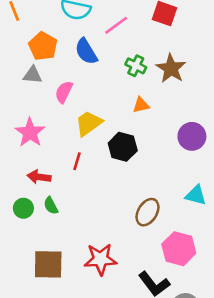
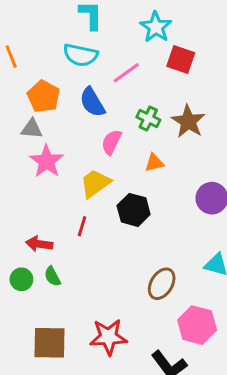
pink semicircle: (64, 92) -> (111, 142), moved
pink star: (30, 132) -> (47, 161), moved

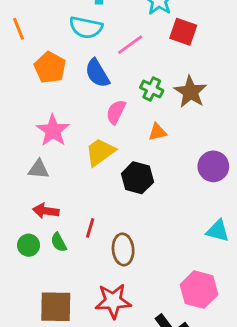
gray triangle: (32, 129) -> (39, 169), moved
red line: (82, 226) -> (90, 228), moved
brown ellipse: (162, 284) -> (123, 249), moved, turned -36

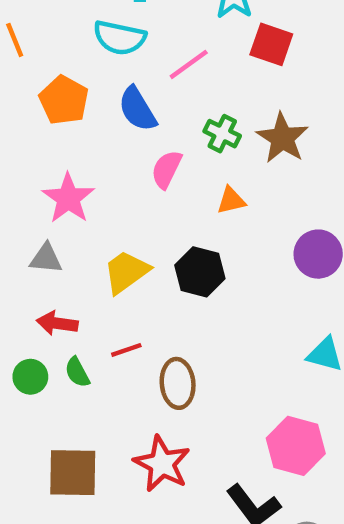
yellow trapezoid: (100, 152) -> (126, 272), moved
red line: (90, 228) -> (126, 350), turned 54
red star: (113, 301) -> (162, 464), turned 30

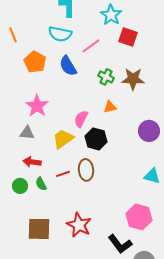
brown star: (282, 138) -> (133, 79), turned -30
pink semicircle: (166, 169) -> (81, 119), moved
brown ellipse: (178, 383) -> (86, 170), moved

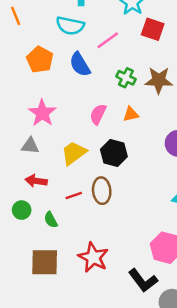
orange line: (13, 35) -> (16, 16), moved
pink semicircle: (81, 119) -> (98, 114), moved
green semicircle: (41, 184) -> (51, 220), moved

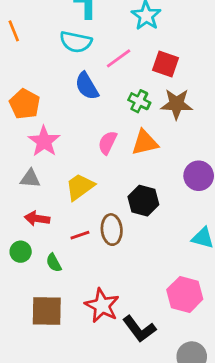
red square: (153, 29) -> (166, 64), moved
orange pentagon: (40, 60) -> (25, 104), moved
orange triangle: (131, 114) -> (145, 143), size x1.5
black hexagon: (114, 153) -> (143, 201), moved
black L-shape: (143, 280) -> (139, 329), moved

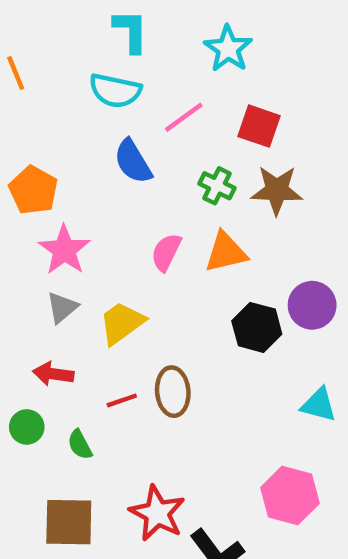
gray triangle: (30, 179) -> (62, 307), moved, turned -45
black hexagon: (143, 201) -> (257, 327), moved

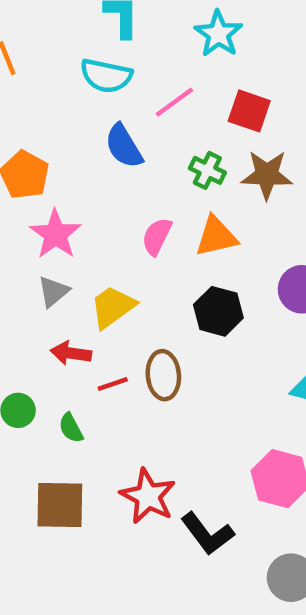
black hexagon: (257, 327) -> (218, 311), moved
red arrow: (53, 374) -> (71, 353), moved

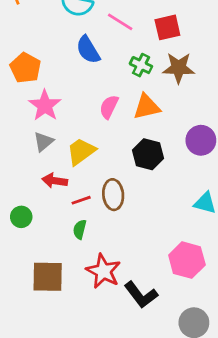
pink line: (174, 102) -> (120, 22), turned 68
red square: (249, 111) -> (167, 27), turned -32
green semicircle: (71, 428) -> (80, 229), moved, turned 42

